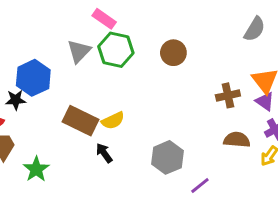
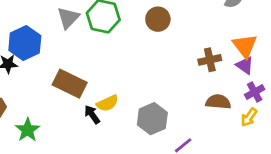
yellow semicircle: (113, 121) -> (107, 103), moved

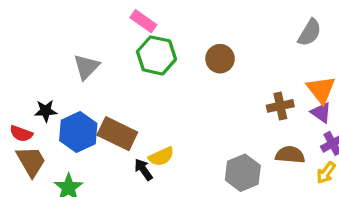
gray triangle: (68, 18) -> (86, 67), moved
blue hexagon: (25, 43) -> (78, 132), moved
gray hexagon: (152, 119) -> (243, 173), moved

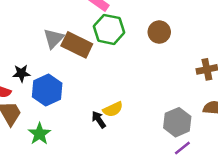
brown rectangle: (117, 134) -> (77, 45), moved

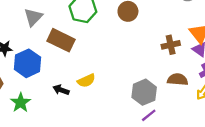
brown rectangle: (77, 45) -> (61, 40), moved
black arrow: (99, 120) -> (61, 90), moved, turned -35

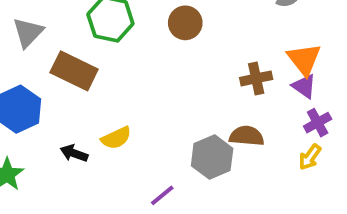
brown semicircle: (178, 79) -> (247, 136), moved
purple line: (149, 115) -> (162, 195), moved

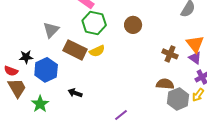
brown cross: (256, 78) -> (170, 54), turned 35
yellow semicircle: (116, 138) -> (97, 51), moved
gray hexagon: (212, 157) -> (178, 99), moved

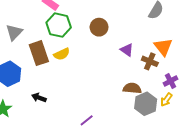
brown rectangle: (75, 50) -> (39, 53), turned 45
brown cross: (170, 54) -> (150, 61), moved
purple triangle: (195, 58) -> (127, 50), moved

